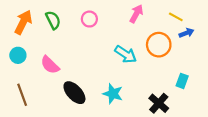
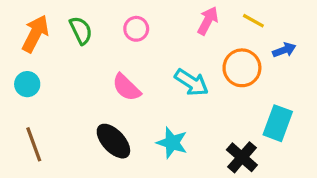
yellow line: (176, 17) -> (253, 21), moved
pink semicircle: (50, 65) -> (126, 87), moved
cyan rectangle: (182, 81) -> (278, 123), size x1.5

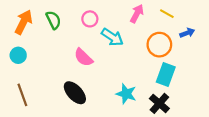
cyan arrow: (192, 82) -> (112, 37), moved
cyan rectangle: (278, 123) -> (166, 75), moved
cyan star: (172, 143) -> (126, 94), moved

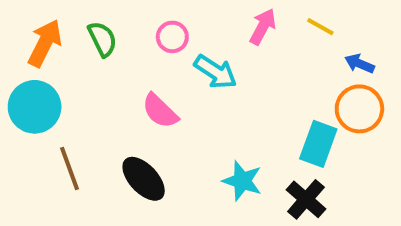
blue arrow: (187, 33) -> (359, 64), turned -136
orange circle: (159, 45) -> (359, 109), moved
cyan circle: (18, 55) -> (35, 107), size x1.6
brown line: (22, 95) -> (70, 169), moved

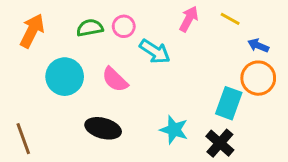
green semicircle: (102, 39) -> (90, 28), moved, turned -75
cyan circle: (35, 107) -> (65, 77), moved
brown line: (70, 169) -> (23, 139), moved
black ellipse: (144, 179) -> (103, 128), turned -32

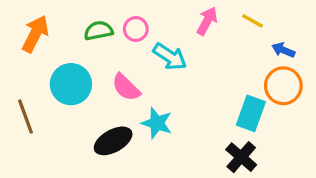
black ellipse: (103, 128) -> (113, 141), turned -44
cyan star: (174, 130) -> (157, 123), moved
brown line: (23, 139) -> (26, 117), moved

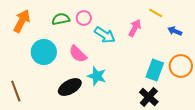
pink arrow: (207, 21) -> (135, 28), moved
orange circle: (283, 86) -> (181, 66), moved
brown line: (26, 117) -> (16, 91), moved

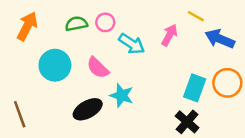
blue arrow: (175, 31) -> (220, 39), size x1.6

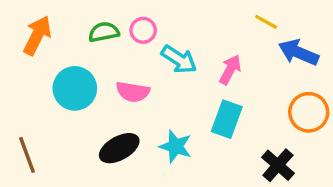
pink arrow: (169, 35) -> (230, 70), moved
pink semicircle: (98, 68) -> (133, 92), turned -35
cyan rectangle: (195, 88) -> (227, 119), moved
cyan star: (122, 95) -> (176, 146), moved
black cross: (187, 122) -> (278, 165), moved

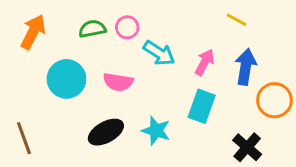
blue arrow: (298, 53) -> (246, 67), moved, turned 76

